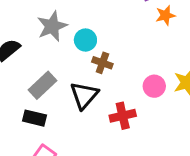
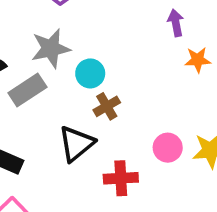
brown cross: (102, 63) -> (107, 106), turned 30
gray rectangle: (43, 85) -> (27, 90), moved

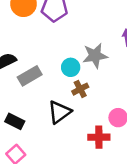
gray star: (51, 48) -> (95, 56), moved
red cross: (121, 178) -> (99, 137), moved

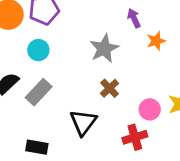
cyan circle: (71, 67) -> (38, 50), moved
brown cross: (80, 89) -> (110, 88), moved

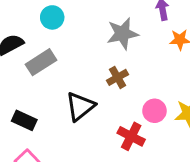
red cross: (135, 137) -> (131, 136), turned 30

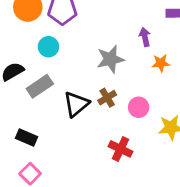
black triangle: (80, 106) -> (76, 104), moved
pink circle: (154, 111) -> (139, 107), moved

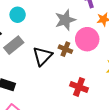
brown cross: (107, 98) -> (65, 49), turned -32
pink circle: (139, 107) -> (87, 39), moved, size x1.5

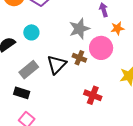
cyan circle: (18, 15) -> (31, 32), moved
gray rectangle: (14, 45) -> (29, 70), moved

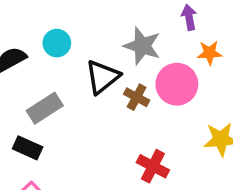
gray star: (79, 29) -> (142, 46), turned 30
black triangle: (57, 65) -> (102, 77), moved

